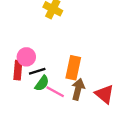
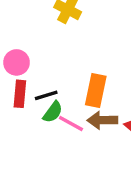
pink circle: (26, 57) -> (17, 62), moved
brown arrow: (78, 89) -> (102, 120), turned -105

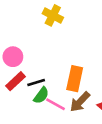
red rectangle: (20, 94) -> (15, 81), turned 42
brown arrow: (102, 120) -> (80, 102), turned -45

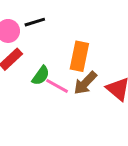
black line: (36, 82) -> (35, 22), moved

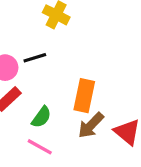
pink line: (57, 86) -> (40, 147), moved

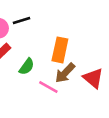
pink line: (40, 147) -> (48, 87), moved

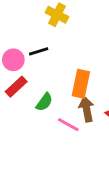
brown arrow: (65, 73) -> (87, 109), turned 125

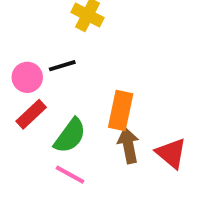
green semicircle: (44, 102) -> (70, 136), size x1.4
pink line: (68, 125) -> (70, 175), moved

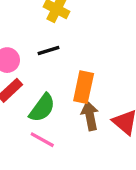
black line: (62, 66) -> (49, 51), moved

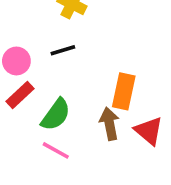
orange rectangle: (84, 87) -> (124, 91), moved

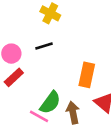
green semicircle: (56, 115) -> (50, 103), moved
brown arrow: (109, 124) -> (73, 113), moved

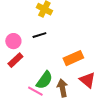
orange rectangle: (87, 75) -> (73, 58), turned 54

